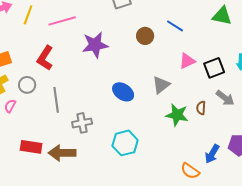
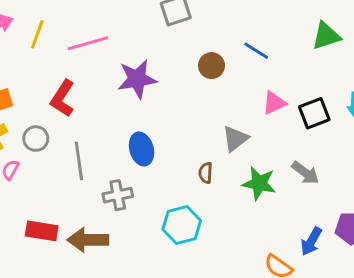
green triangle: (222, 16) -> (326, 36), turned -30
blue ellipse: (123, 92) -> (142, 149), moved, turned 40
gray arrow: (225, 98) -> (305, 173), moved
brown semicircle: (201, 108) -> (206, 173), moved

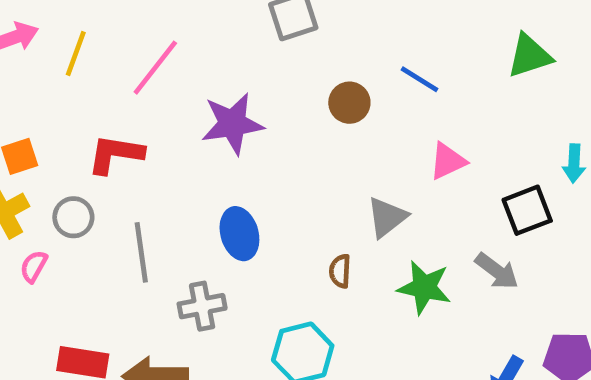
pink line: (88, 43) -> (155, 68), turned -36
red L-shape: (63, 98) -> (116, 154), turned 66
black square: (314, 113) -> (527, 210), moved

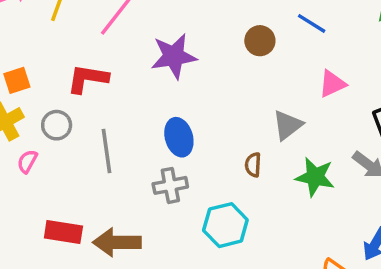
gray cross: (202, 306) -> (170, 185), moved

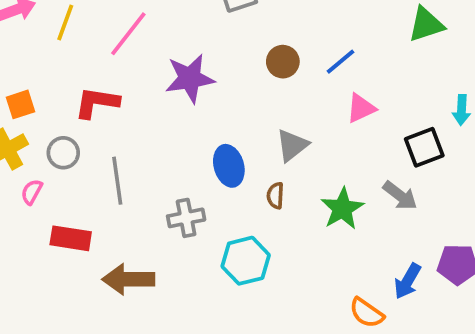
blue line: (312, 23) -> (340, 62), moved, turned -72
gray triangle: (287, 125) -> (292, 145), moved
blue ellipse: (179, 137) -> (229, 166), moved
green star: (315, 177) -> (342, 209), turned 30
red rectangle: (63, 232) -> (71, 238), moved

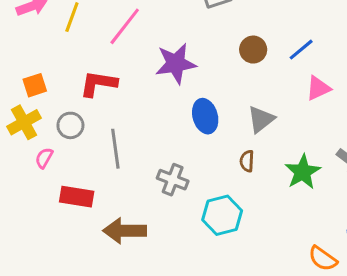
blue ellipse: (229, 166) -> (205, 116), moved
gray cross: (186, 218) -> (173, 180), turned 32

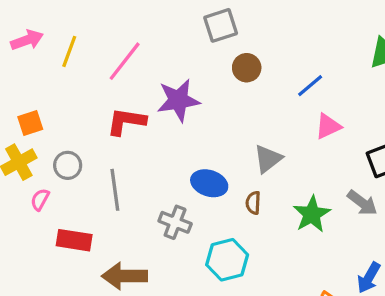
brown circle: (253, 50) -> (247, 68), moved
red L-shape: (98, 84) -> (126, 121), moved
blue ellipse: (205, 116) -> (209, 183), moved, turned -56

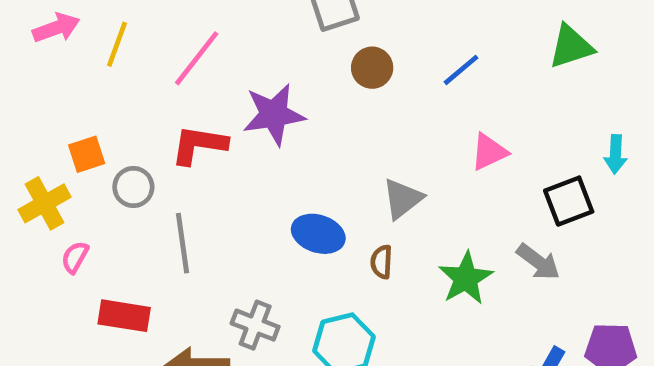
blue line: (310, 86) -> (461, 70), moved
orange square: (30, 123) -> (87, 154), moved
gray circle: (68, 165) -> (133, 187), moved
gray cross: (175, 222) -> (255, 325), moved

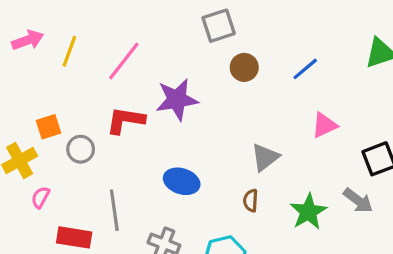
blue ellipse: (318, 234) -> (182, 181), moved
gray line: (183, 243) -> (114, 210), moved

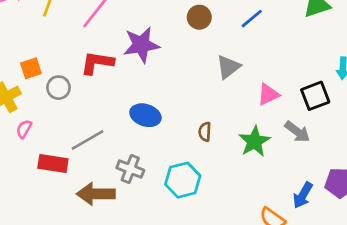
pink triangle: (324, 125) -> (268, 94), moved
gray triangle: (265, 157) -> (228, 67), moved
gray line: (114, 210) -> (87, 140), turned 68

